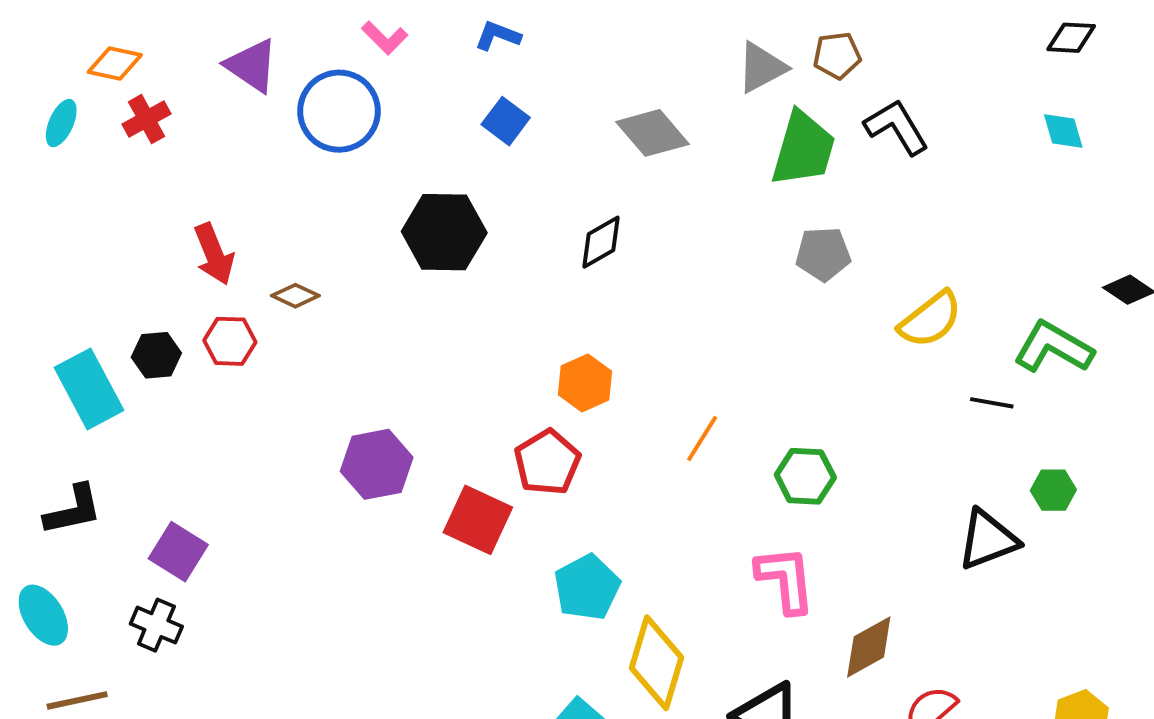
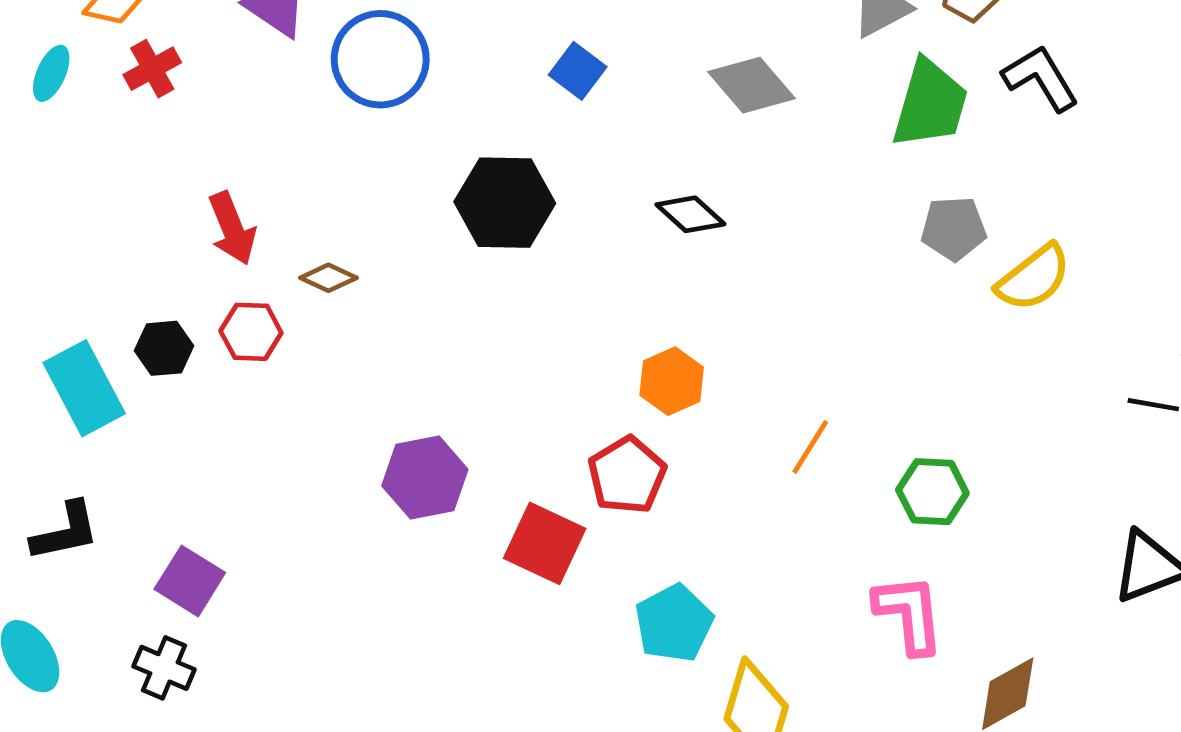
black diamond: (601, 242) -> (690, 214), turned 72
yellow semicircle: (930, 319) -> (1033, 278), moved

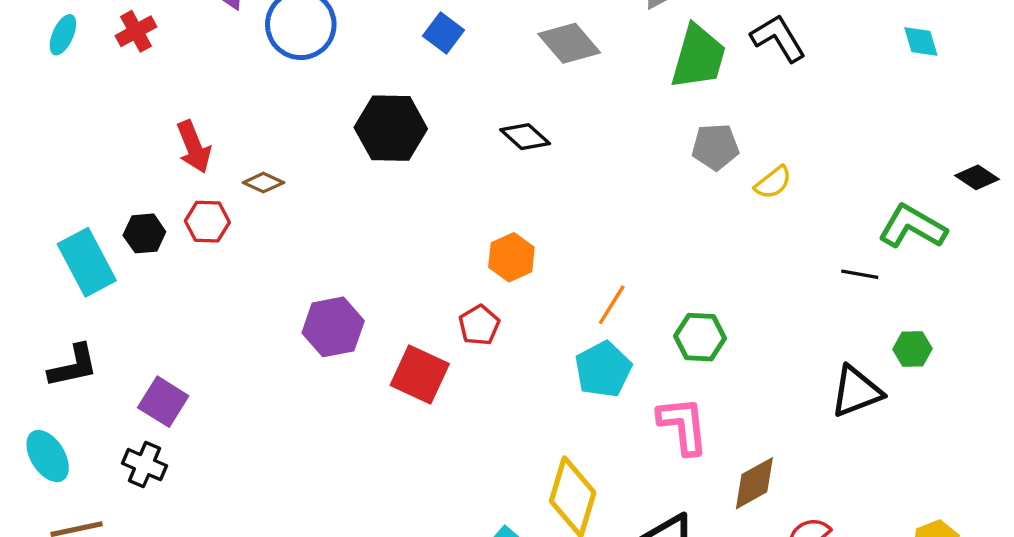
yellow semicircle: (1033, 278) -> (773, 183), size x0.7
red pentagon: (627, 475) -> (479, 325), size x0.7
cyan pentagon: (674, 623) -> (603, 369), moved

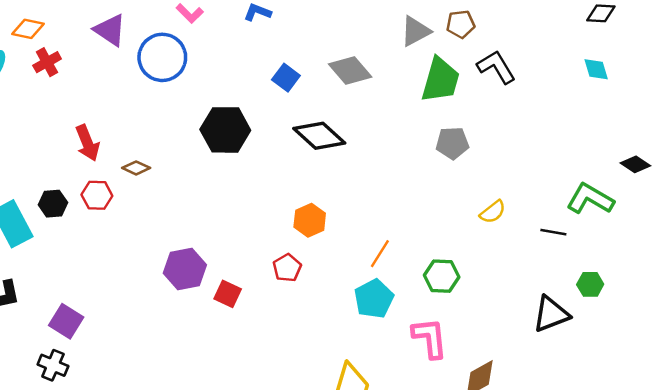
blue square: (443, 33) -> (286, 78), moved
black diamond: (525, 137) -> (319, 136), size x1.5
yellow semicircle: (773, 183) -> (493, 212), moved
red square: (420, 374) -> (228, 294), moved, size x0.7

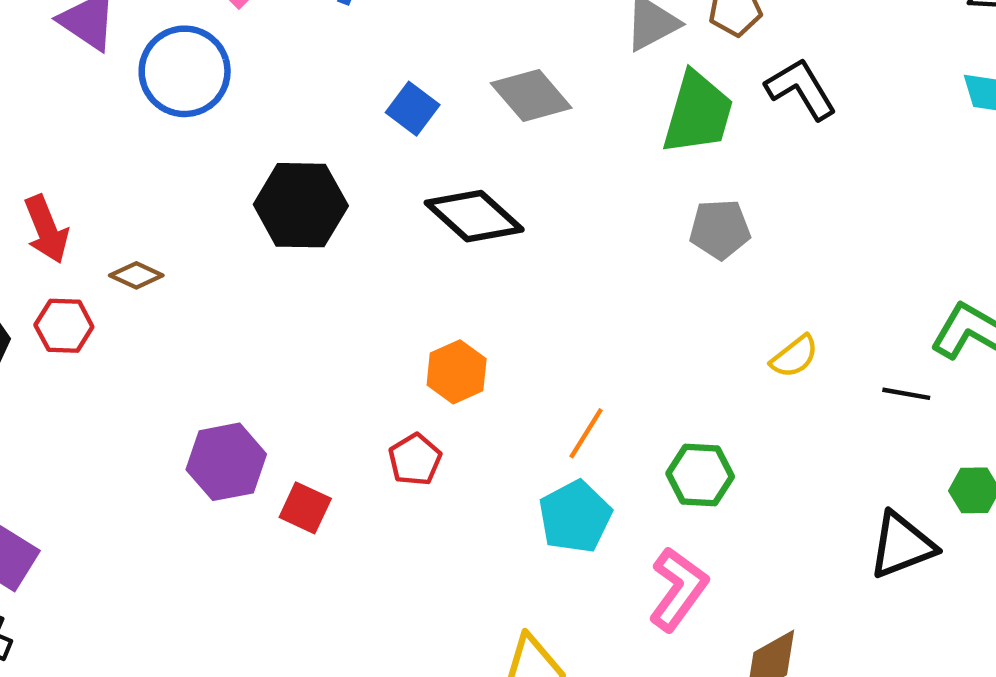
pink L-shape: (430, 338) -> (678, 589), turned 42

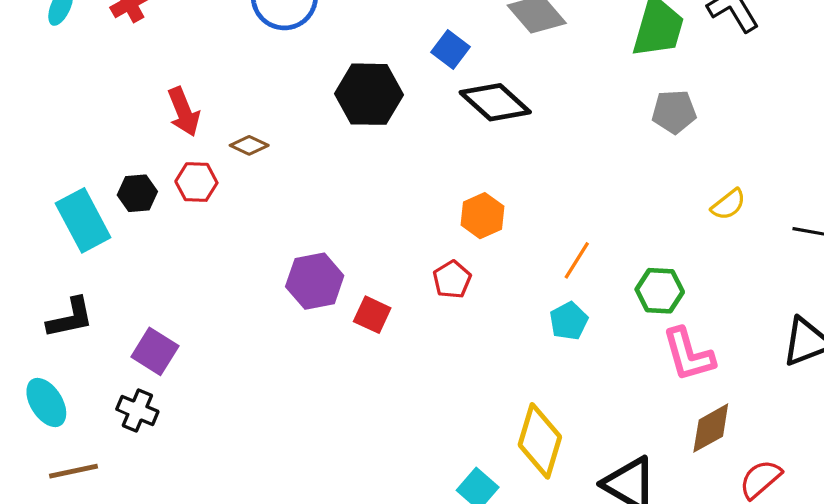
blue square: (413, 109) -> (450, 49), moved
cyan pentagon: (575, 517) -> (569, 321), size x0.7
pink L-shape: (678, 589) -> (688, 355), moved, turned 128

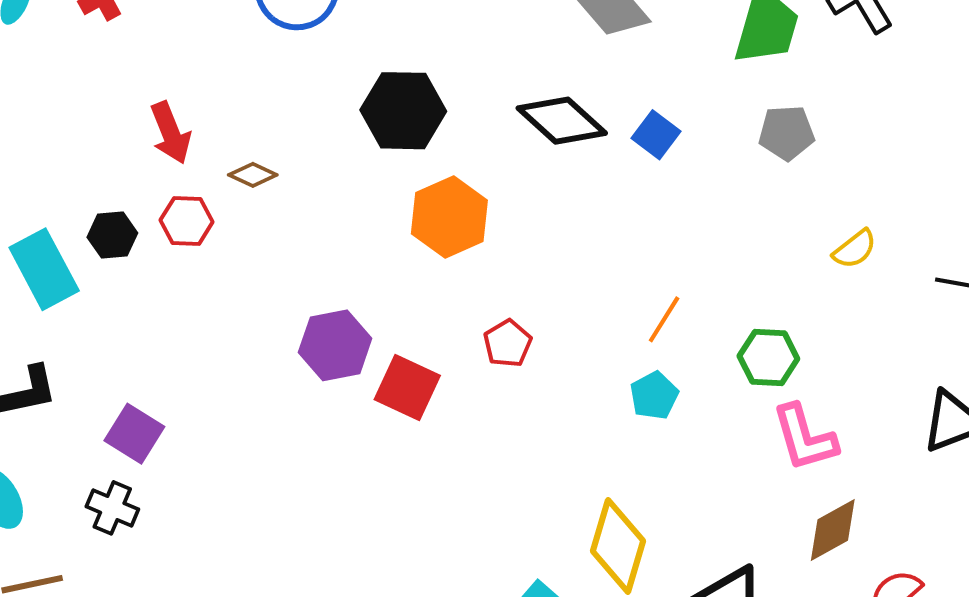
blue square: (450, 49) -> (656, 135), moved
orange hexagon: (482, 216) -> (449, 217), moved, size x1.4
red square: (372, 315) -> (407, 388), size x1.4

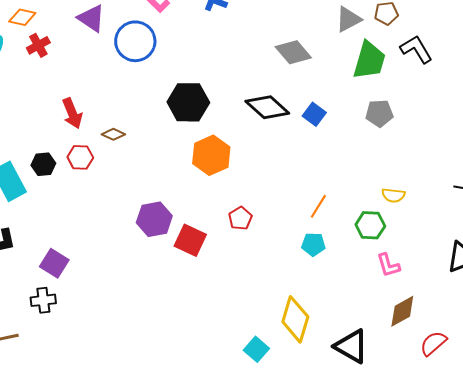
yellow semicircle: (855, 249) -> (393, 195), moved, turned 45
cyan pentagon: (654, 396) -> (313, 244), turned 30
pink L-shape: (805, 438) -> (388, 265), size x0.7
black cross: (112, 508) -> (43, 300), turned -30

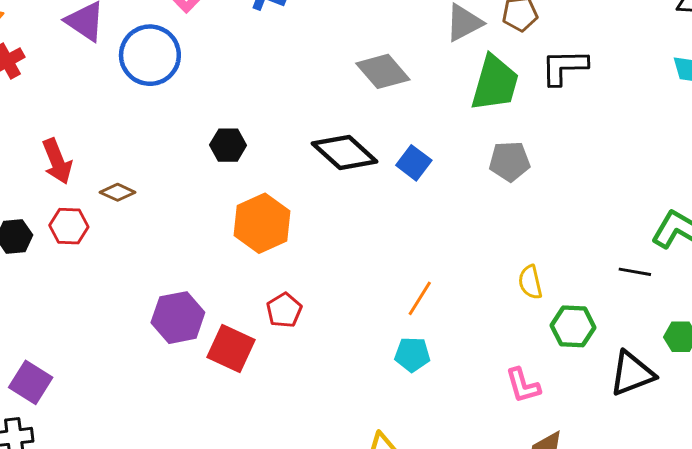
black L-shape: (416, 49) -> (564, 67), turned -60
black hexagon: (188, 102) -> (228, 145), size x0.6
yellow semicircle: (393, 195) -> (530, 282), turned 70
red pentagon: (240, 218) -> (284, 310), moved
green hexagon: (370, 225) -> (573, 326), moved

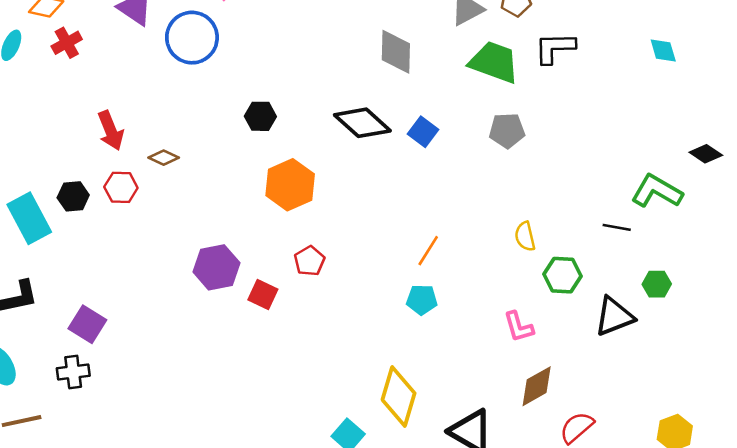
gray diamond: (383, 71) -> (396, 52), turned 42
green trapezoid: (495, 83) -> (494, 62), turned -86
red square: (231, 349) -> (263, 295), size x0.7

